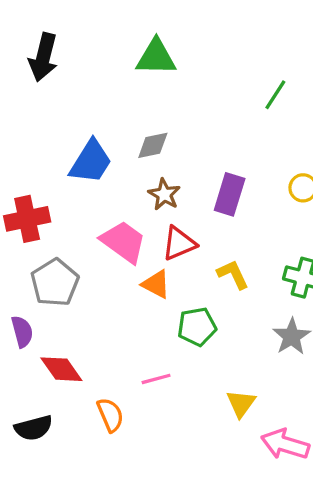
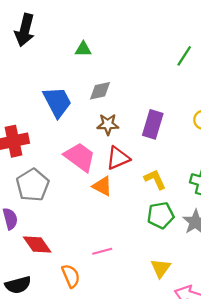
green triangle: (156, 57) -> (83, 49), moved, size x0.6
blue trapezoid: (91, 162) -> (57, 102), turned -60
brown star: (164, 194) -> (108, 124), turned -30
green pentagon: (197, 327) -> (161, 215), moved

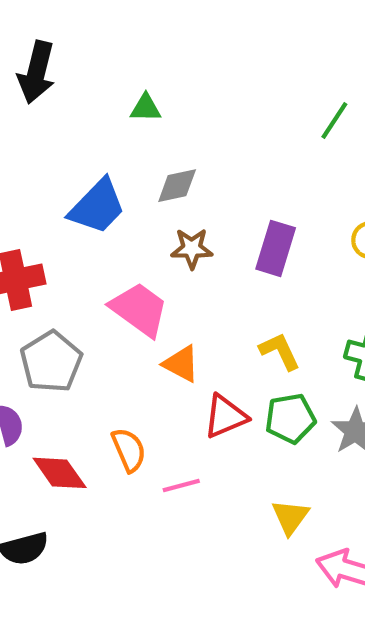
blue trapezoid: (57, 102) -> (97, 207), turned 72
red triangle: (118, 158) -> (225, 416), moved
orange semicircle: (71, 276) -> (129, 450), moved

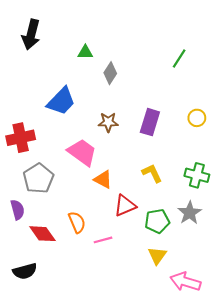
gray diamond: (177, 186) -> (110, 73), moved, turned -45
green pentagon: (290, 418) -> (157, 221), moved

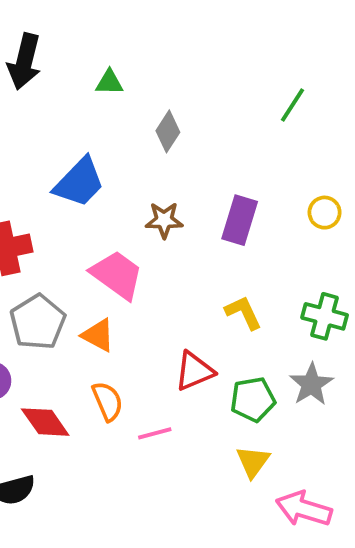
green triangle: (85, 52) -> (109, 82), moved
orange triangle: (103, 179) -> (98, 335), moved

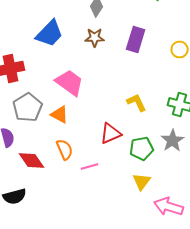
brown star: (164, 220) -> (95, 38), moved
purple rectangle: (240, 220) -> (136, 40), moved

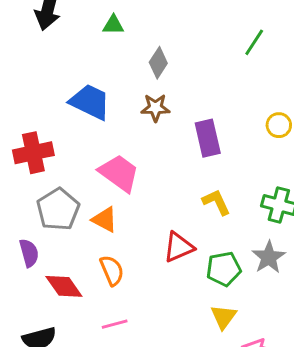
blue trapezoid: (50, 34) -> (90, 102), turned -108
purple rectangle: (136, 40) -> (208, 138), moved, turned -30
pink line: (90, 166) -> (115, 324), moved

